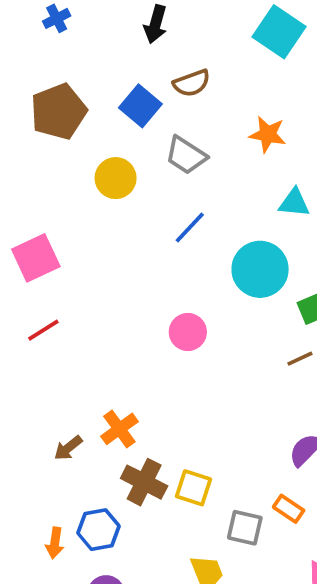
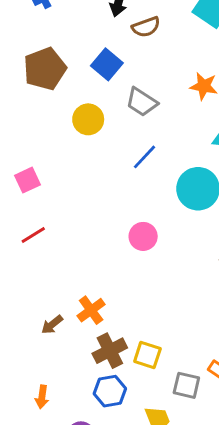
brown semicircle: (192, 83) -> (146, 27), moved
pink square: (36, 258) -> (27, 180), size x0.7
brown cross: (144, 482) -> (110, 351), turned 36
blue hexagon: (98, 530) -> (110, 391), moved

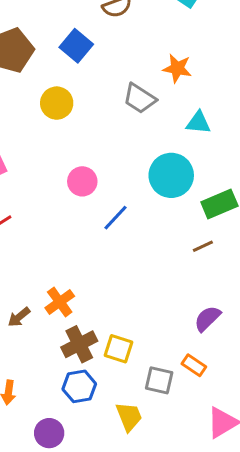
gray trapezoid: (142, 102) -> (140, 99), moved
blue line: (145, 157) -> (115, 218), moved
pink circle: (143, 236) -> (82, 181), moved

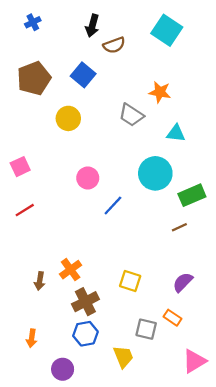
brown arrow: (19, 317) -> (40, 281), turned -42
yellow square: (118, 349) -> (130, 281), moved

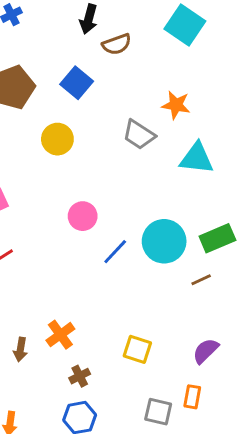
cyan triangle: (176, 133) -> (197, 158), size x1.4
cyan circle: (155, 173) -> (164, 241), moved
brown cross: (85, 302) -> (80, 376), size x0.6
orange rectangle: (172, 318) -> (192, 397), turned 66

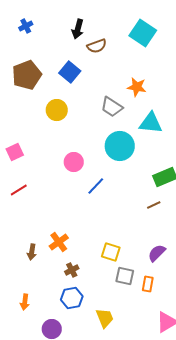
cyan circle: (164, 241) -> (120, 146), moved
gray square: (158, 412) -> (125, 276), moved

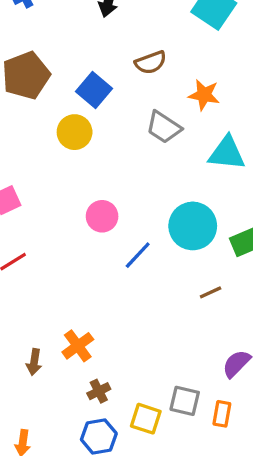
brown semicircle: (97, 46) -> (151, 62), moved
blue square: (70, 72) -> (94, 90), moved
cyan circle: (120, 146) -> (193, 226), moved
brown line: (154, 205) -> (211, 292), moved
yellow square: (111, 252) -> (146, 419), moved

